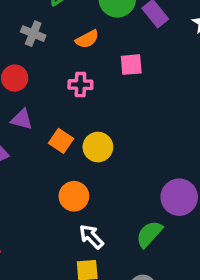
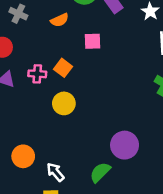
pink cross: (80, 85) -> (37, 74), moved
orange square: (61, 141) -> (63, 68), moved
orange circle: (74, 196) -> (23, 156), moved

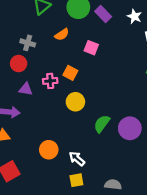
gray cross: (18, 14) -> (28, 43), moved
pink square: (93, 41) -> (91, 48), turned 32
green semicircle: (100, 172) -> (102, 124), moved

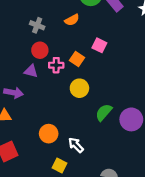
pink square: (91, 48) -> (99, 45), moved
red circle: (19, 64) -> (40, 50), moved
yellow square: (76, 180) -> (60, 166), moved, turned 32

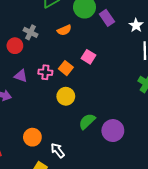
red circle: (40, 50) -> (15, 46), moved

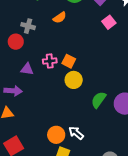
pink square: (88, 57) -> (109, 22), moved, turned 32
orange square: (66, 68) -> (69, 61), moved
orange circle: (32, 137) -> (56, 135), moved

